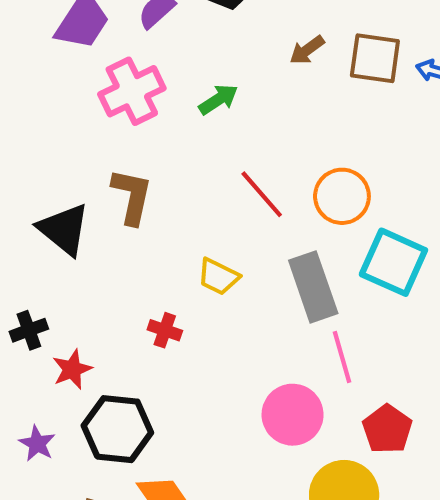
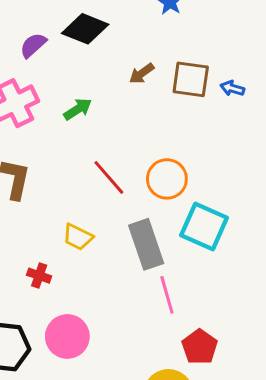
pink circle: (293, 415) -> (67, 336), moved

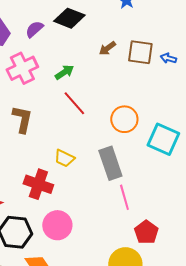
red line: (109, 177) -> (74, 103), moved
cyan square: (204, 227) -> (163, 139), moved
red cross: (39, 276) -> (38, 184), size x1.8

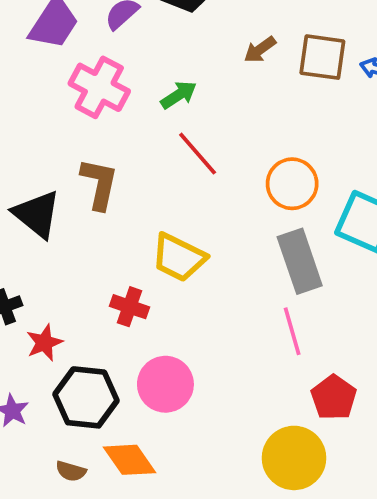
pink cross: (22, 68) -> (99, 87), turned -36
yellow trapezoid: (64, 158) -> (179, 258), size x1.4
gray rectangle: (110, 163) -> (300, 261), moved
red cross: (38, 184) -> (129, 307), size x0.7

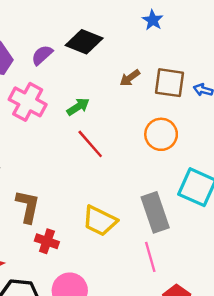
brown L-shape: (99, 184) -> (28, 206), moved
orange circle: (292, 184) -> (161, 134), moved
yellow trapezoid: (179, 258) -> (100, 221), moved

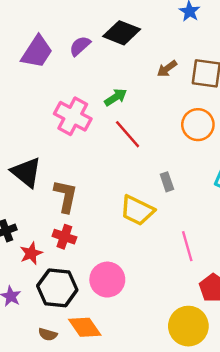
pink cross: (28, 102) -> (73, 116), moved
gray rectangle: (155, 212) -> (167, 182), moved, size x0.5
red cross: (47, 241) -> (64, 237), moved

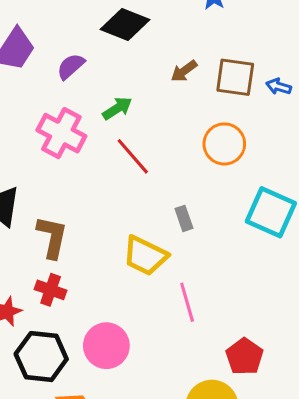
purple semicircle: (80, 46) -> (71, 66), moved
pink line: (187, 246) -> (187, 302), moved

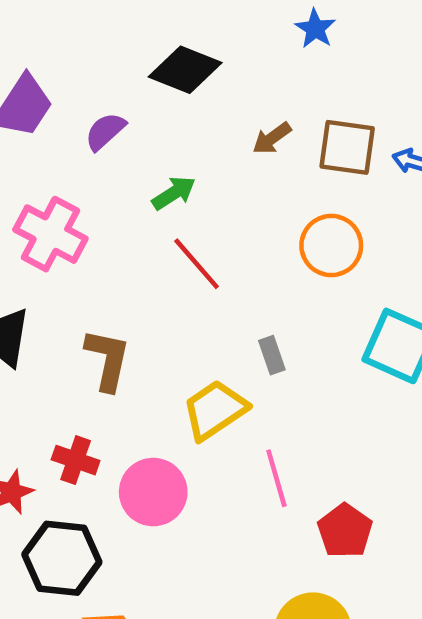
pink cross: (61, 133) -> (50, 234), moved
brown L-shape: (52, 237) -> (108, 360), moved
yellow trapezoid: (145, 256) -> (215, 410), turned 120
pink circle: (106, 346) -> (153, 492), moved
red pentagon: (244, 357) -> (345, 531), moved

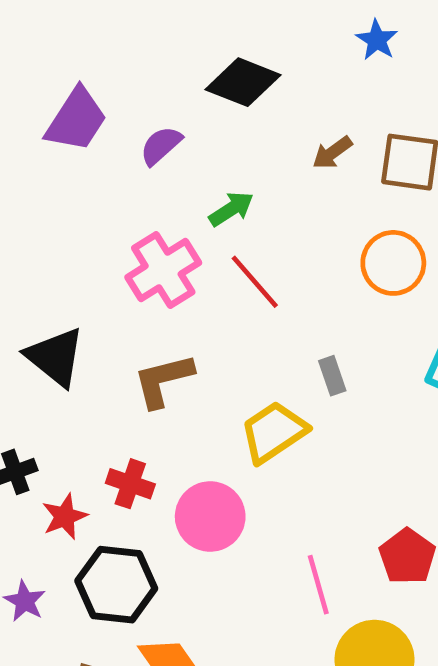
pink cross: (50, 234) -> (163, 270), moved, turned 30
brown L-shape: (108, 360) -> (163, 380), turned -116
pink line: (276, 478) -> (318, 585), moved

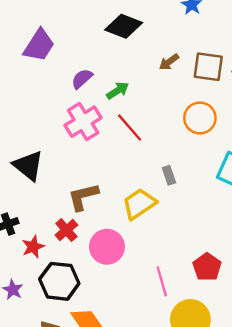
purple semicircle: (161, 146) -> (82, 79), moved
brown L-shape: (163, 380) -> (83, 197), moved
red cross: (130, 484) -> (66, 230), turned 30

